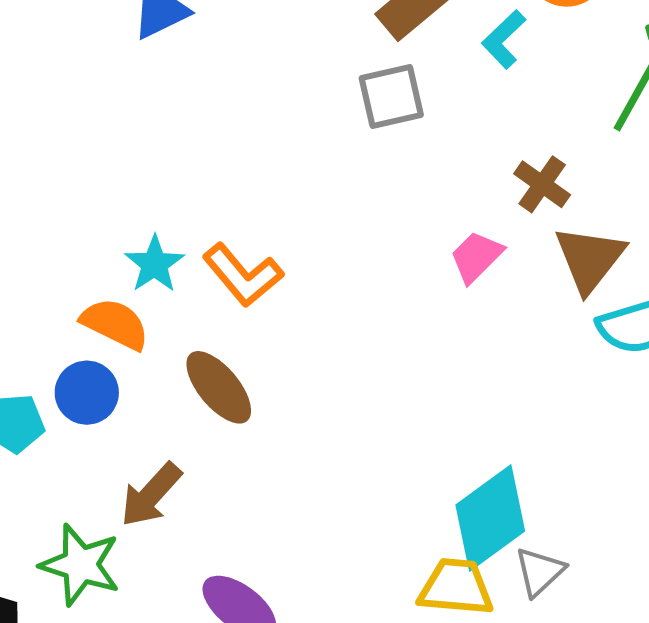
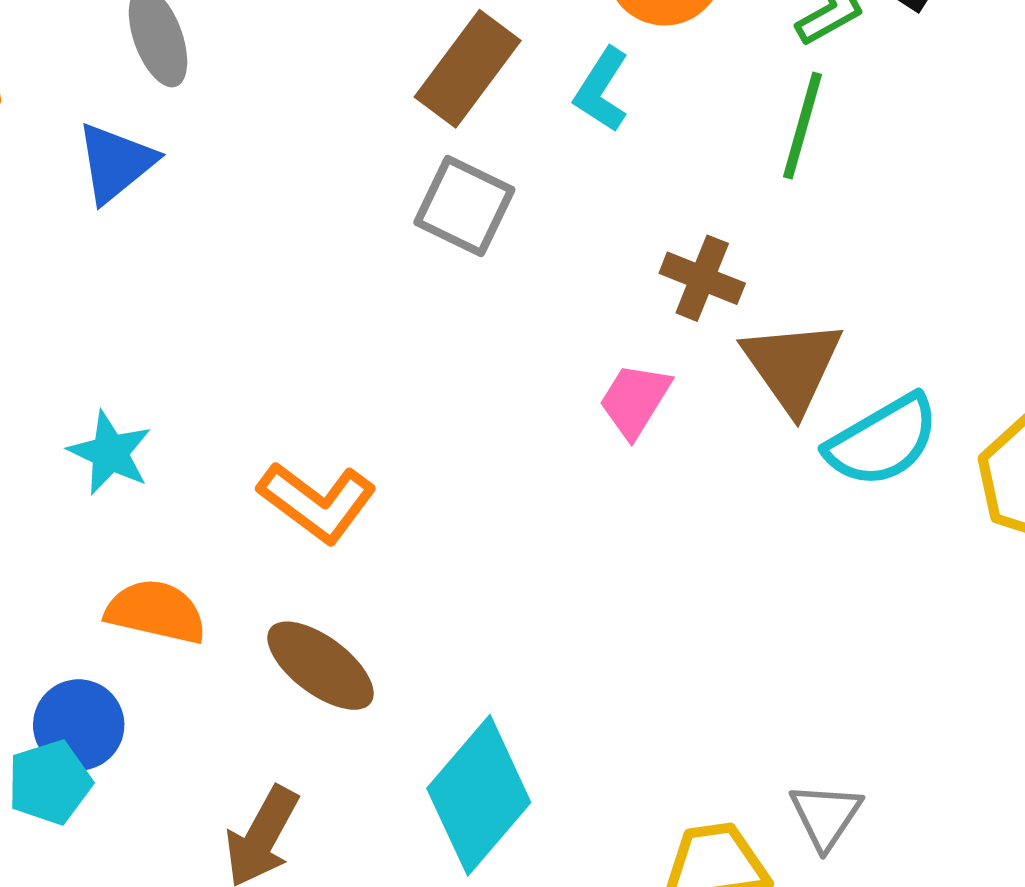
gray square: (391, 97) -> (464, 206), turned -38
cyan star: (154, 264) -> (110, 453), moved
blue circle: (87, 393) -> (79, 725), moved
cyan diamond: (490, 518) -> (479, 795), moved

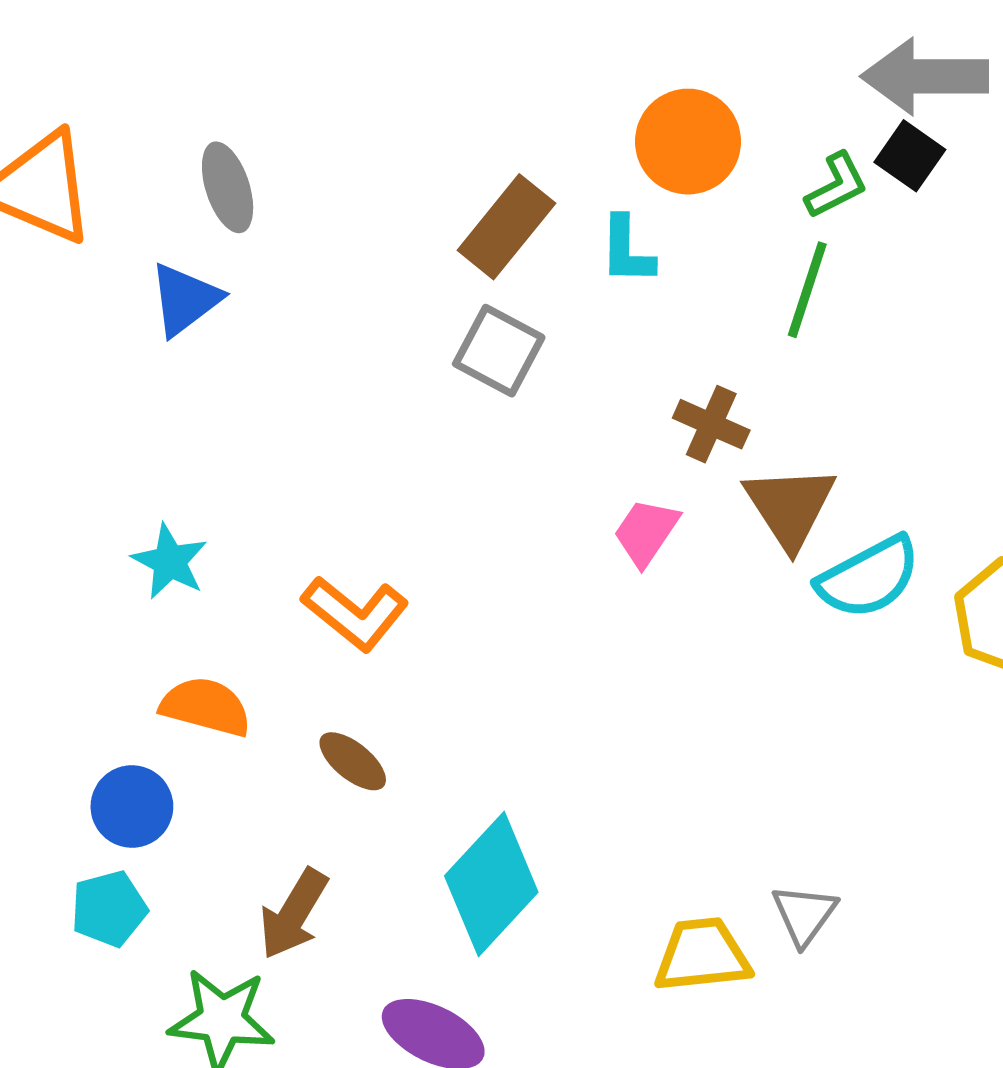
cyan L-shape: (602, 90) -> (627, 250), turned -34
brown ellipse: (321, 666) -> (353, 761), size x0.7
cyan pentagon: (50, 782) -> (109, 909), moved

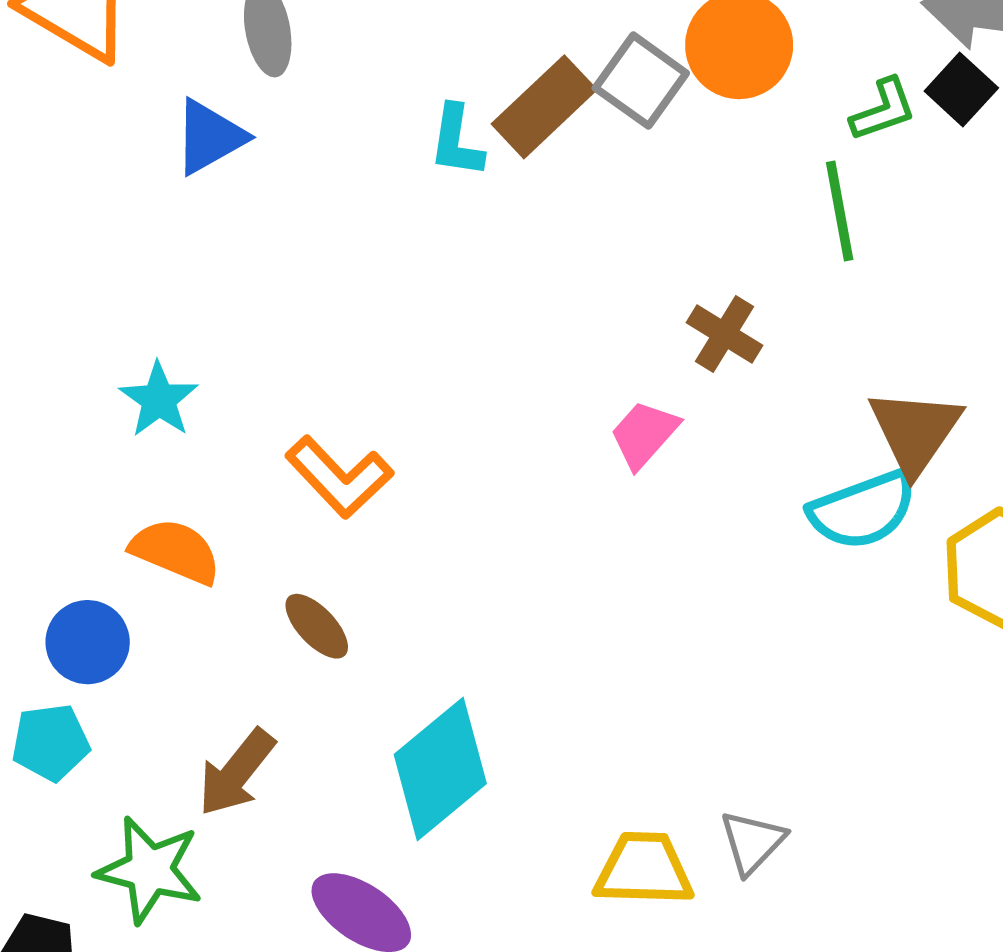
cyan L-shape: (627, 250) -> (456, 141), moved
green line: (807, 290) -> (840, 211), turned -36
gray square: (499, 351) -> (641, 81), moved
brown triangle: (790, 507) -> (915, 431), moved

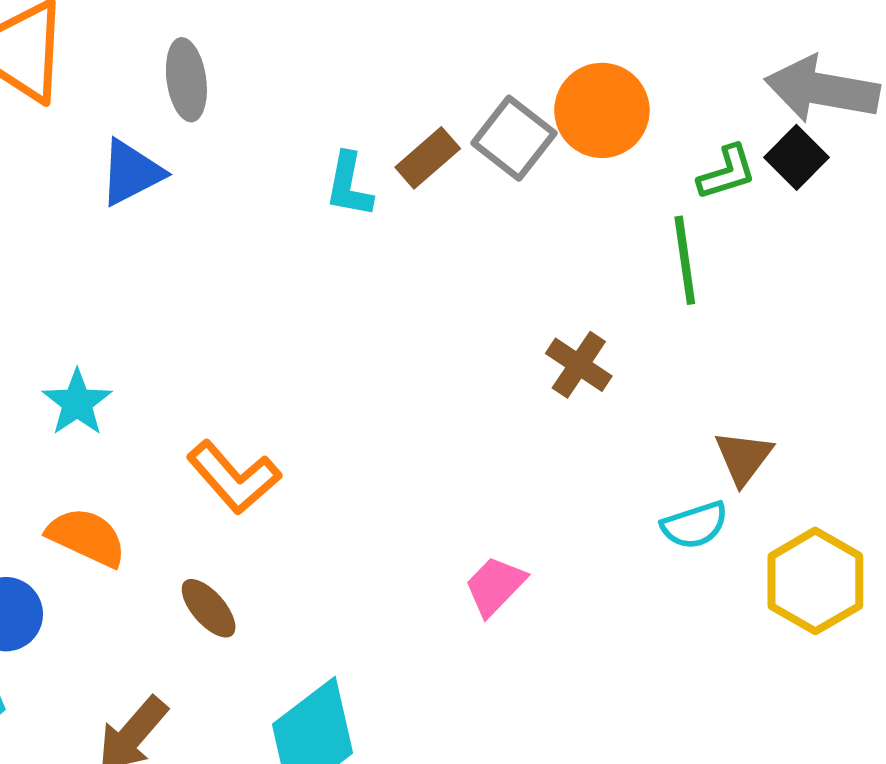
brown rectangle: (544, 107) -> (428, 158), size x0.7
brown triangle: (915, 431) -> (743, 457), size x0.7
pink trapezoid: (644, 434) -> (495, 586), moved
cyan semicircle: (863, 510) -> (695, 525), size x0.7

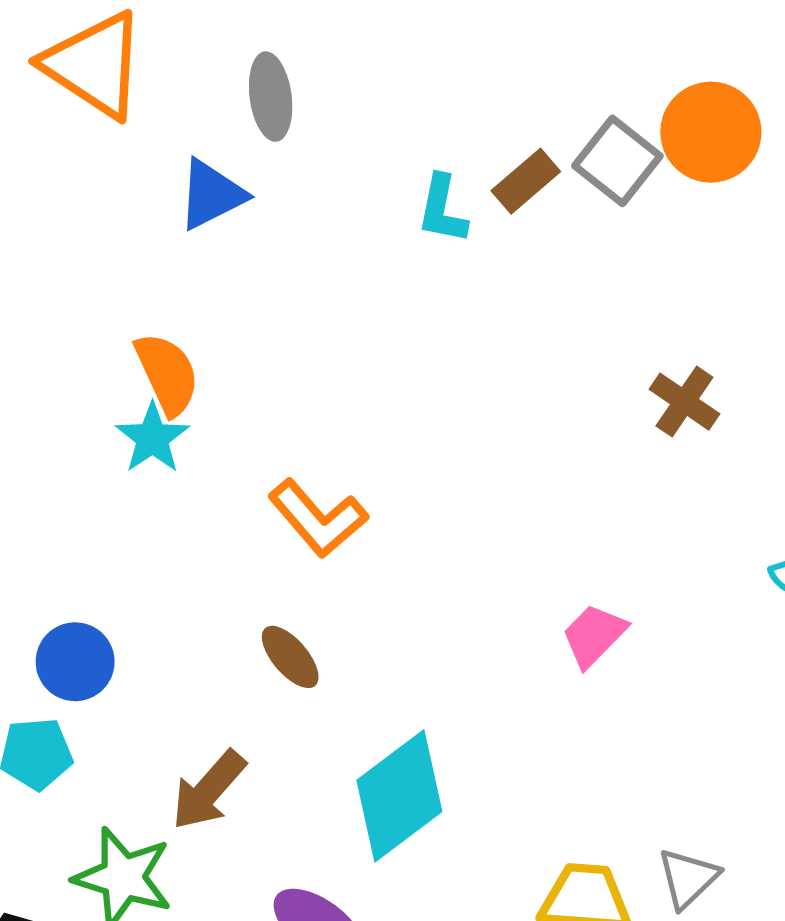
orange semicircle: (87, 537) -> (167, 374), moved, turned 40

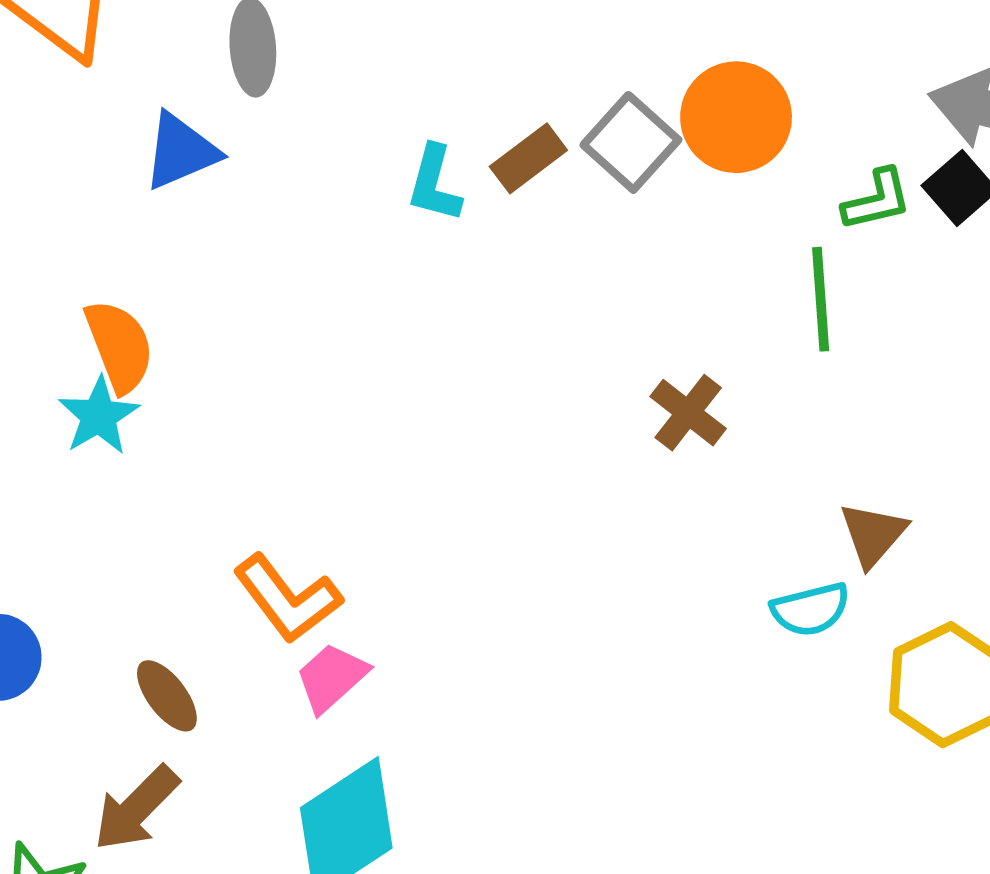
orange L-shape: (318, 518) -> (288, 599), moved
pink trapezoid: (594, 635) -> (332, 677), moved
brown ellipse: (290, 657) -> (167, 696), moved

